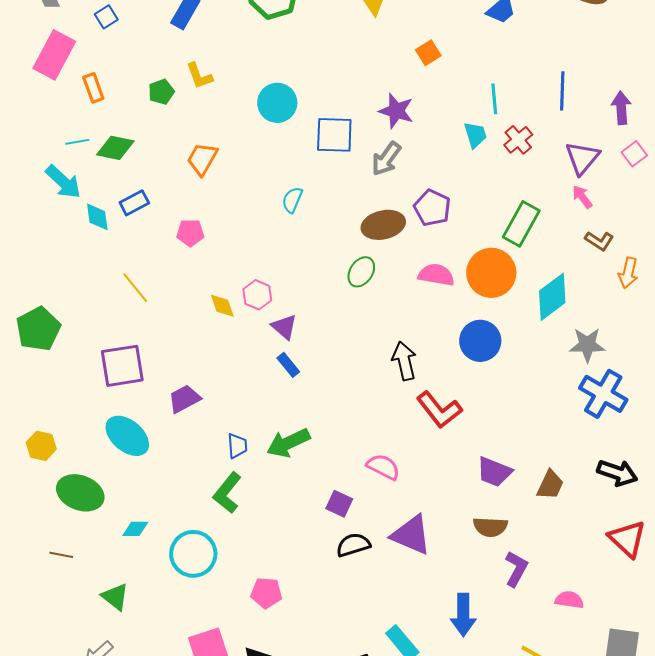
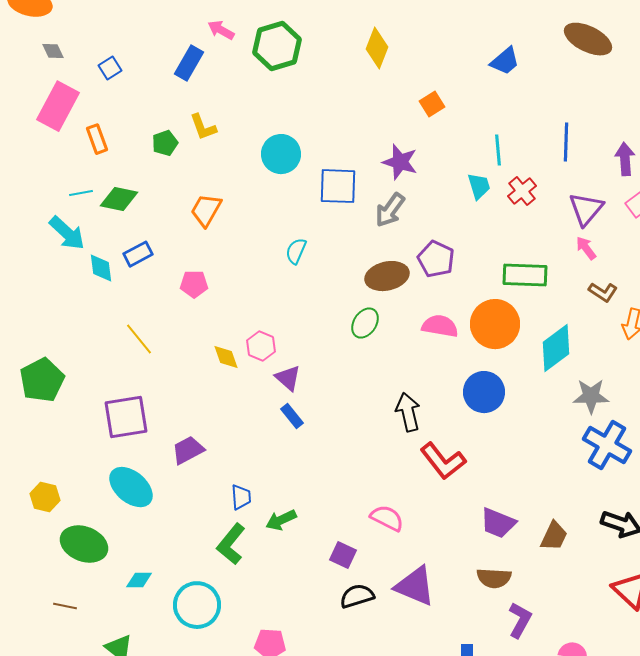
green rectangle: (521, 224) -> (525, 275), turned 63
green arrow: (288, 443) -> (281, 520), moved, size x0.7

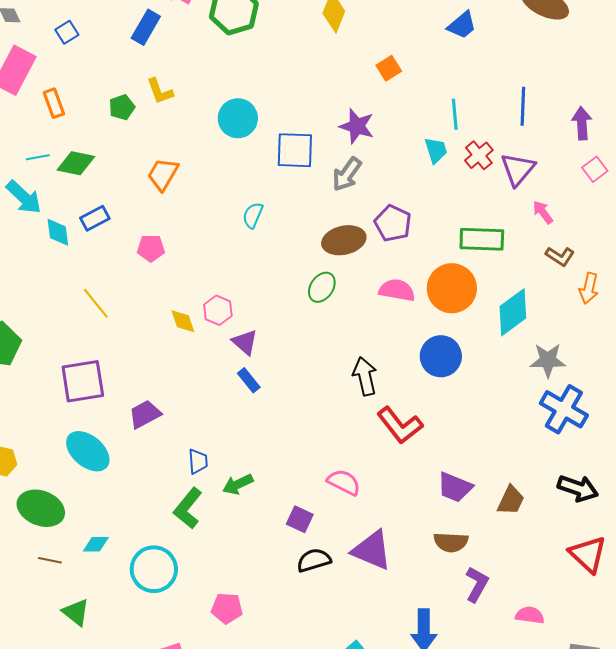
purple triangle: (586, 209) -> (518, 169), moved
brown line: (65, 606) -> (50, 560), moved

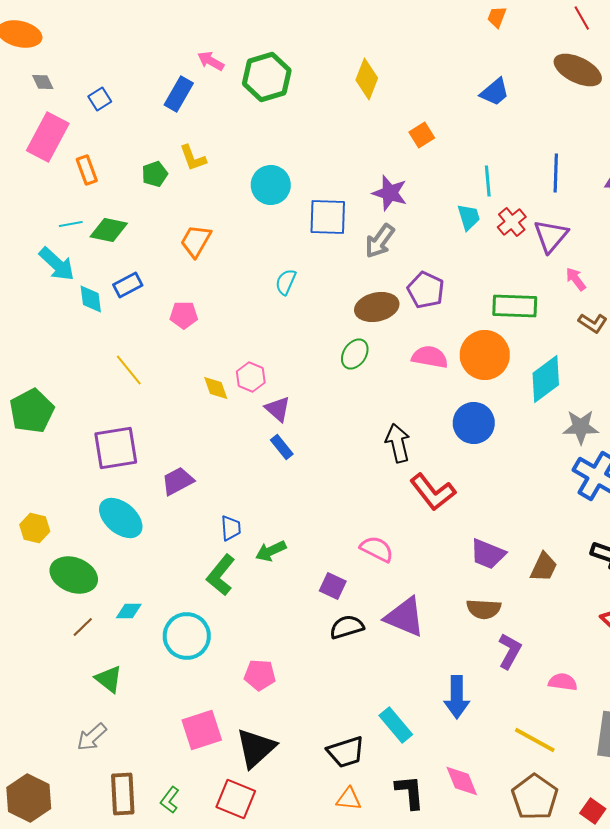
brown line: (50, 560) -> (83, 627), turned -55

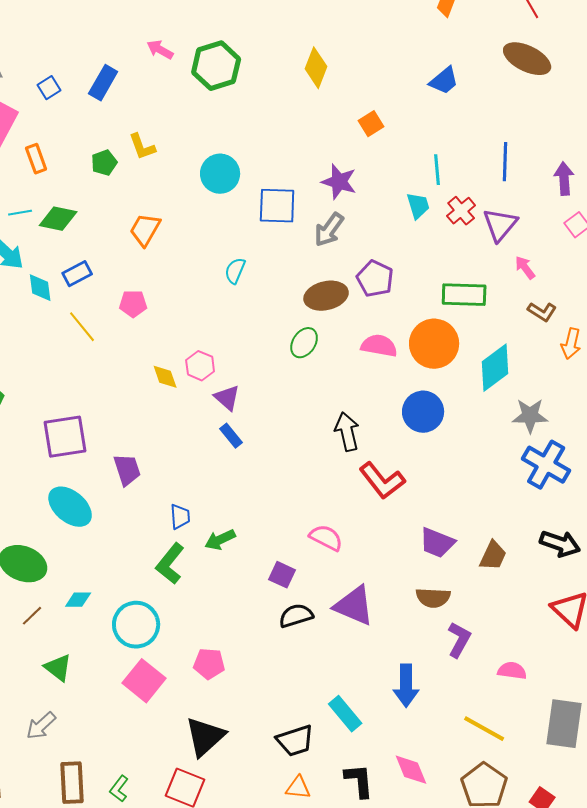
blue rectangle: (179, 94) -> (103, 83), moved
yellow line: (129, 370) -> (82, 327), moved
purple trapezoid: (178, 481) -> (127, 470), turned 100
pink square: (202, 730) -> (144, 681), moved, turned -33

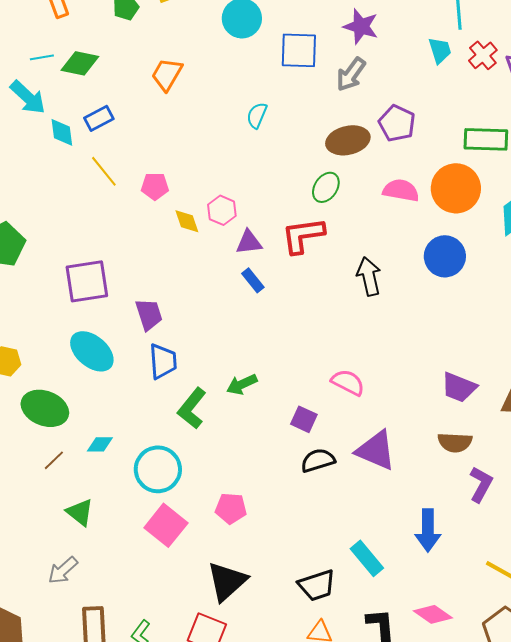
pink pentagon: (133, 304) -> (155, 186), moved
purple triangle: (227, 398) -> (249, 242), turned -48
red L-shape: (382, 481) -> (303, 235), moved, turned 120
blue trapezoid: (180, 517) -> (163, 361), moved, size x1.4
pink diamond: (411, 770) -> (433, 614), turned -33

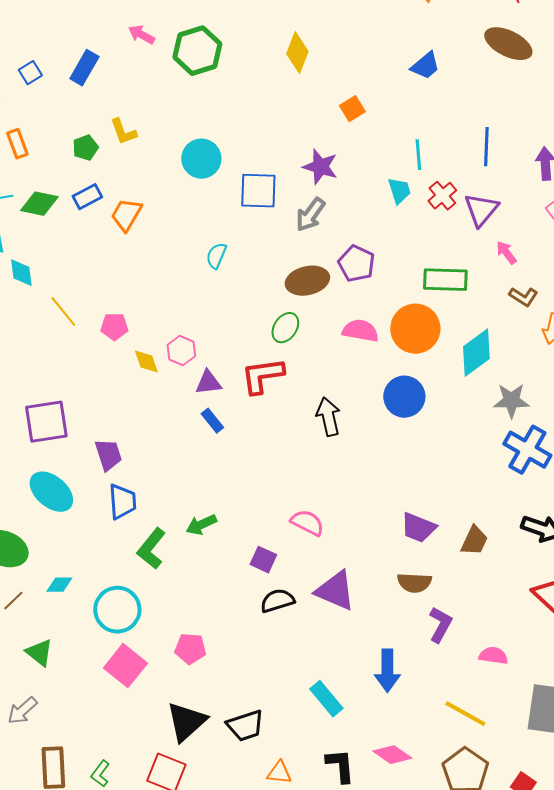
blue rectangle: (99, 118) -> (87, 197), moved
black trapezoid: (317, 585) -> (245, 726), moved

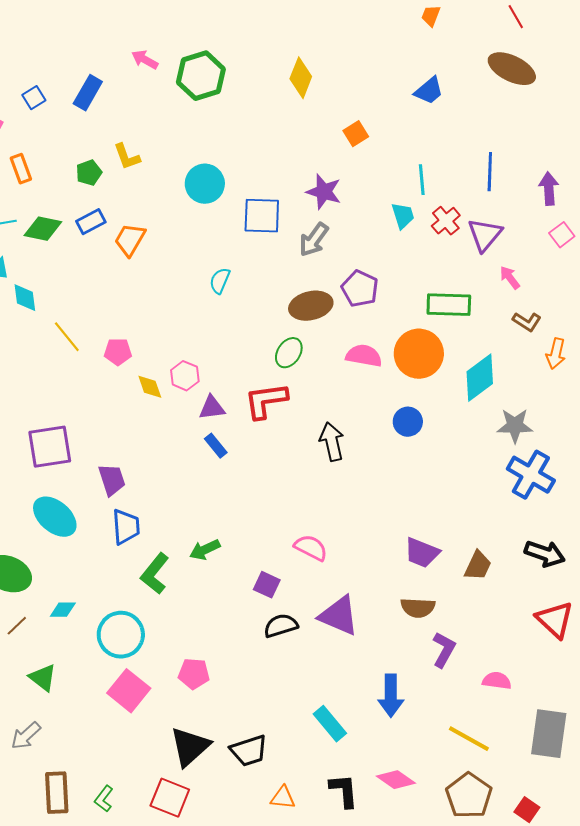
blue circle: (404, 397) -> (408, 422), size x0.7

